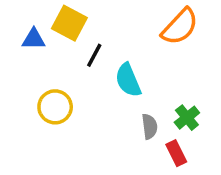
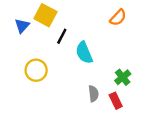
orange semicircle: (180, 27) -> (118, 18), size x0.7
blue triangle: (34, 39) -> (22, 26), turned -49
gray semicircle: (150, 126) -> (93, 94), moved

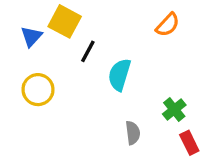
cyan semicircle: (84, 53) -> (119, 75), turned 40
yellow circle: (36, 70) -> (38, 90), moved
red rectangle: (116, 101) -> (189, 143), moved

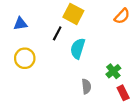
yellow square: (65, 21) -> (73, 14), moved
orange semicircle: (168, 25) -> (122, 16), moved
blue triangle: (31, 36) -> (20, 24), turned 40

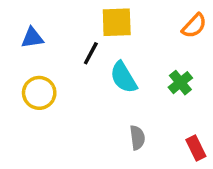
yellow square: (73, 14) -> (117, 22), turned -30
cyan semicircle: (78, 49) -> (124, 77), turned -48
green cross: (113, 71) -> (180, 83), moved

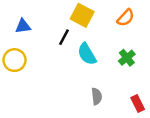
yellow square: (117, 22) -> (82, 15), turned 30
orange semicircle: (194, 26) -> (126, 18), moved
yellow circle: (39, 93) -> (14, 60), moved

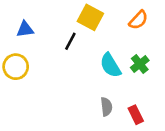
cyan semicircle: (87, 54) -> (110, 65), moved
red rectangle: (138, 104) -> (136, 115), moved

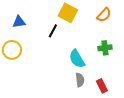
green cross: (140, 64) -> (105, 48), turned 32
cyan semicircle: (110, 65) -> (77, 59), moved

